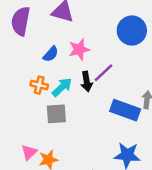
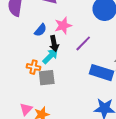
black arrow: (87, 82) -> (54, 44), moved
orange cross: (39, 85) -> (33, 67), moved

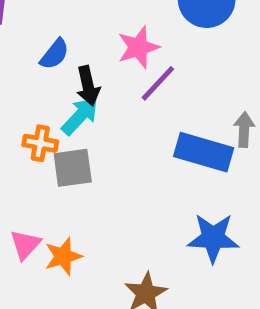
pink star: (63, 26) -> (138, 47), moved

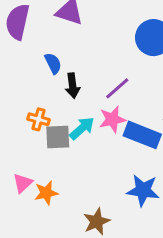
pink star: (138, 47) -> (112, 119), moved
blue semicircle: (55, 54) -> (53, 63), turned -70
cyan arrow: (80, 116) -> (82, 128), moved

